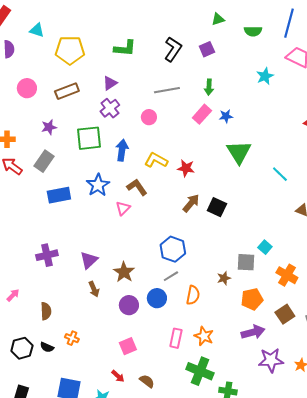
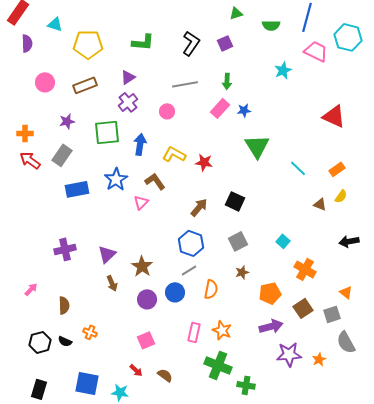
brown arrow: (191, 203) -> (199, 207), moved
gray square: (246, 262) -> (238, 241), moved, turned -30

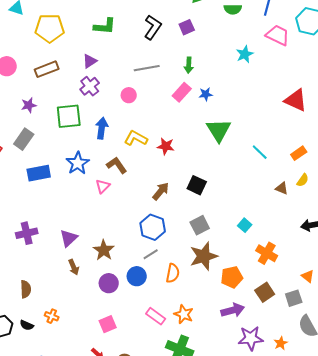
brown star: (242, 272) -> (204, 256), size x2.0
pink rectangle: (194, 332) -> (156, 316), turned -66

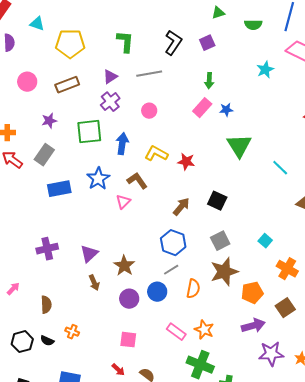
green L-shape: (105, 26) -> (125, 42), turned -90
gray line: (147, 68) -> (149, 74), moved
pink square: (108, 324) -> (128, 340), turned 30

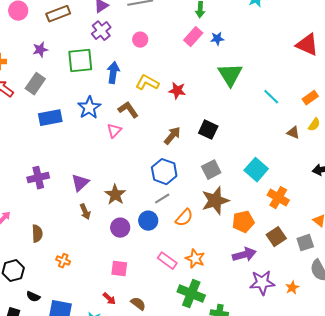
cyan square: (265, 241) -> (256, 170), size x1.6
orange semicircle: (193, 289) -> (184, 218), turned 30
black semicircle: (47, 341) -> (33, 297), moved

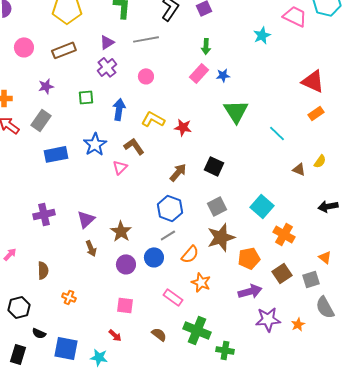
green square: (80, 61) -> (86, 97), size x0.6
orange rectangle: (310, 98) -> (316, 113), moved
orange star: (195, 259) -> (201, 282), moved
brown semicircle: (138, 304) -> (159, 334), moved

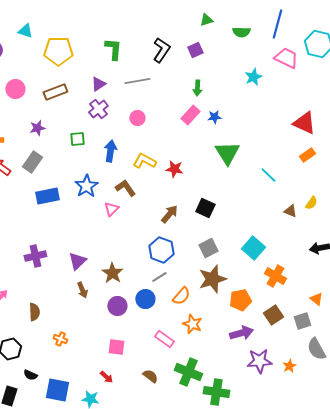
green cross: (225, 350) -> (216, 392), size x1.4

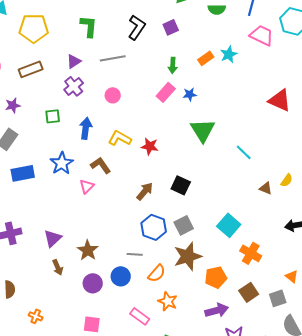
orange rectangle: (307, 155) -> (206, 58), moved
blue hexagon: (161, 250) -> (154, 227), moved
gray line: (159, 277) -> (135, 254), turned 35

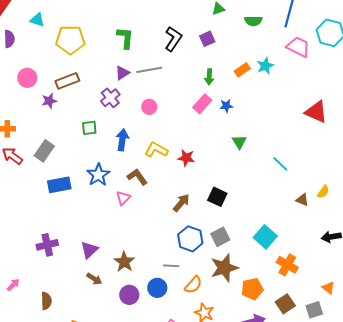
purple triangle: (74, 61) -> (122, 73), moved
purple star: (13, 105) -> (49, 101), moved
green triangle: (203, 130) -> (239, 142), size x0.6
brown arrow: (58, 267) -> (94, 279), turned -35

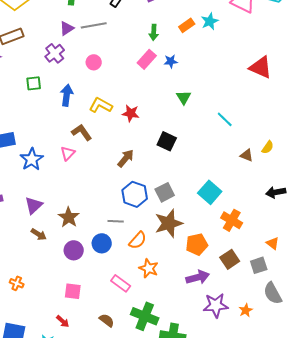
blue star: (98, 175) -> (32, 159), moved
black square: (217, 197) -> (167, 141), moved

